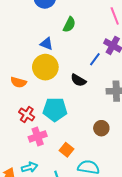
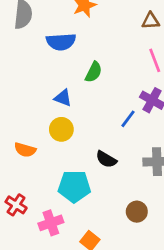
yellow circle: (45, 67) -> (61, 129), size x0.7
black semicircle: (78, 80) -> (106, 159), moved
red cross: (27, 115) -> (16, 205), moved

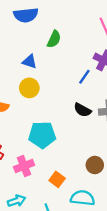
black semicircle: (106, 159) -> (82, 110), moved
brown circle: (137, 212) -> (95, 165), moved

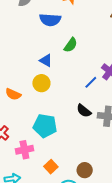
brown circle: (95, 165) -> (85, 170), moved

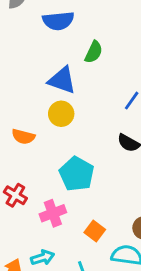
blue triangle: (46, 60) -> (62, 80), size x1.5
cyan pentagon: (45, 126) -> (77, 174), turned 30

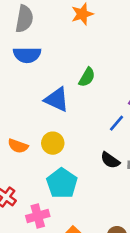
blue semicircle: (58, 21) -> (27, 55), moved
yellow circle: (61, 114) -> (53, 143), moved

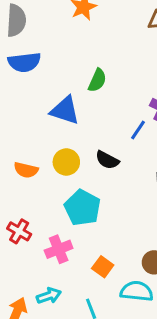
black semicircle: (110, 160) -> (107, 160), moved

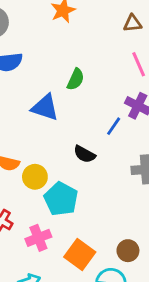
yellow circle: (66, 162) -> (35, 177), moved
orange square: (103, 267) -> (80, 255), size x1.5

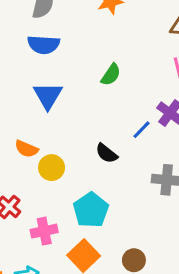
blue triangle: (45, 107) -> (48, 96), moved, turned 32
cyan pentagon: (61, 199) -> (91, 210), moved

